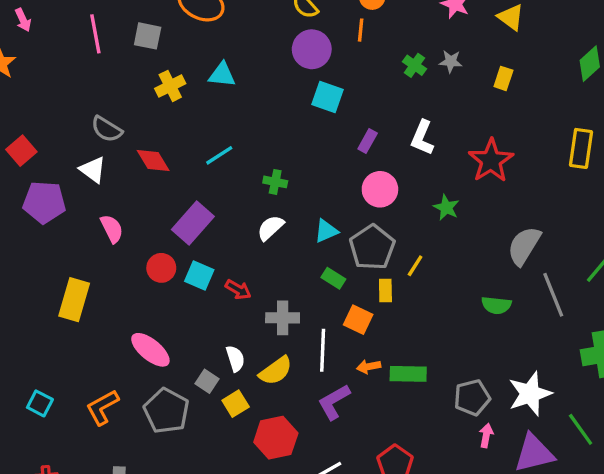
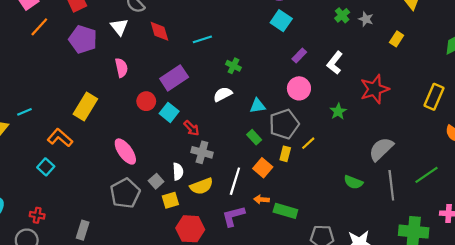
gray cross: (283, 318) -> (202, 152), moved
orange L-shape: (102, 407) -> (60, 138), moved, turned 55

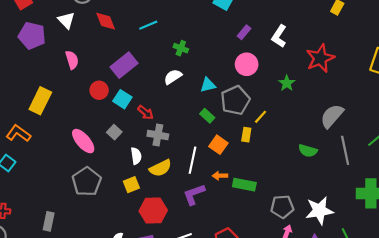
yellow rectangle: (285, 154) -> (246, 135), moved
gray square: (156, 181) -> (114, 132), moved

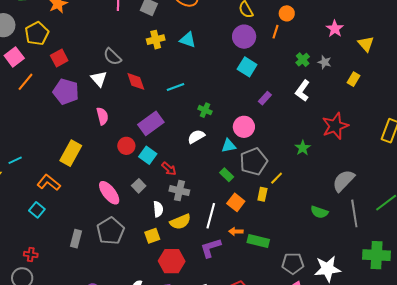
white L-shape: (279, 36) -> (303, 91), moved
pink circle: (247, 64) -> (244, 127), moved
gray rectangle: (49, 221) -> (76, 239), moved

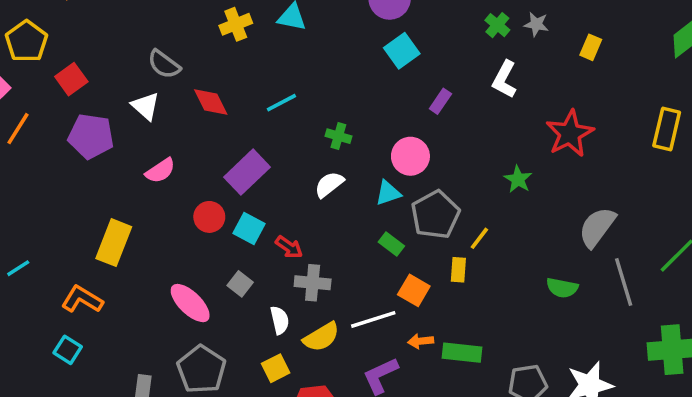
cyan square: (247, 67) -> (402, 51), turned 30
pink semicircle: (102, 116) -> (160, 171), turned 78
white line: (211, 216) -> (373, 319), turned 65

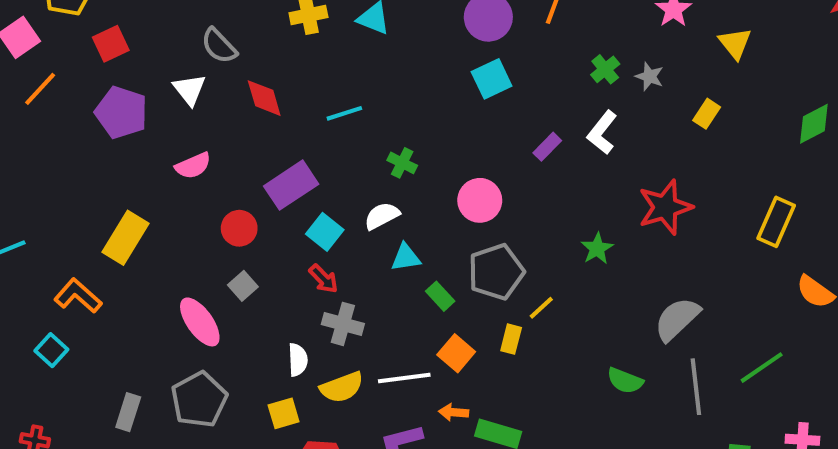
purple rectangle: (440, 101) -> (547, 147), moved
cyan triangle: (388, 193) -> (406, 257), moved
cyan square: (249, 228) -> (325, 232), moved
gray square: (240, 284) -> (243, 286), moved

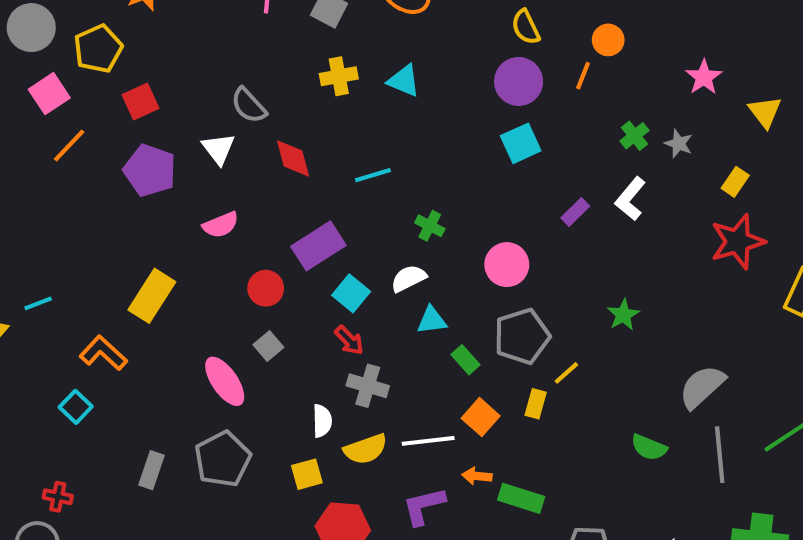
red star: (665, 207) -> (738, 242), moved

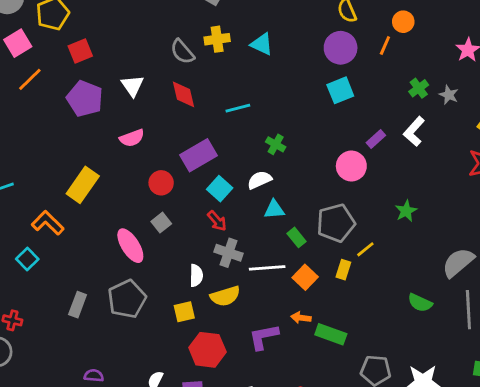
gray semicircle: (249, 105) -> (182, 52), moved
pink circle: (507, 265) -> (351, 166), moved
white line: (428, 441) -> (267, 268), moved

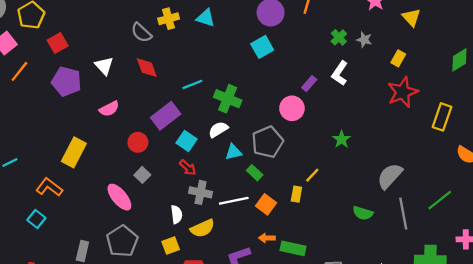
cyan square: (340, 90) -> (262, 47), moved
cyan line: (238, 108) -> (192, 84), moved
green cross: (276, 144) -> (228, 99), size x1.6
gray pentagon: (336, 223) -> (267, 142), moved

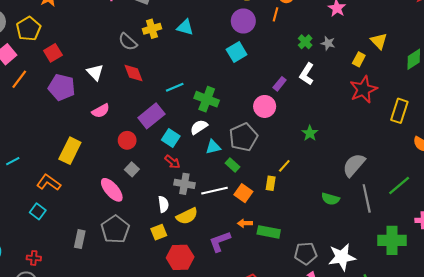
yellow triangle: (411, 17) -> (379, 41), moved

